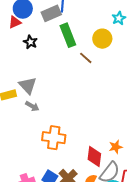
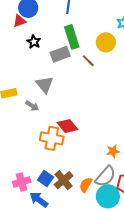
gray rectangle: (51, 13) -> (60, 54), moved
gray triangle: (28, 85) -> (45, 85), moved
red diamond: (94, 157) -> (67, 126), moved, turned -50

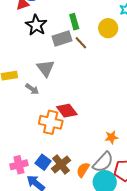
green rectangle: (72, 37) -> (74, 22), size x0.7
black star: (34, 42) -> (36, 25), size x1.5
brown line: (88, 61) -> (81, 43), moved

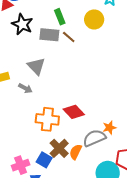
gray rectangle: (62, 38) -> (49, 35), turned 30
red diamond: (67, 111) -> (74, 112), moved
gray semicircle: (103, 162) -> (94, 138), moved, turned -150
brown cross: (61, 164) -> (59, 148), moved
orange semicircle: (83, 170) -> (76, 152), moved

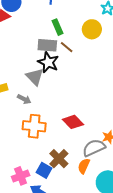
black star: (22, 24) -> (48, 62), moved
orange cross: (47, 119) -> (34, 126), moved
orange semicircle: (76, 152) -> (84, 166), moved

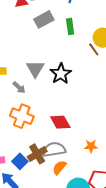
gray rectangle: (47, 45) -> (44, 19), moved, turned -48
brown line: (67, 47) -> (94, 49), moved
black star: (48, 62) -> (61, 74), moved
gray semicircle: (94, 148) -> (54, 150), moved

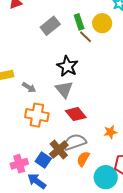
gray rectangle: (44, 19) -> (50, 26), moved
green rectangle: (70, 27) -> (79, 22), moved
brown line: (94, 49) -> (86, 37), moved
gray triangle: (35, 69) -> (64, 89), moved

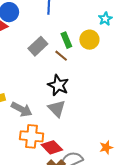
brown line: (86, 37) -> (61, 56), moved
gray arrow: (29, 87) -> (22, 109), size x1.5
red diamond: (76, 114) -> (52, 147), moved

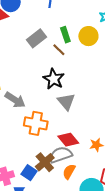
gray triangle: (57, 109) -> (66, 102), moved
orange cross: (32, 136) -> (36, 123), moved
red diamond: (52, 147) -> (68, 140), moved

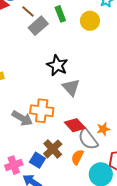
green rectangle: (65, 35) -> (60, 14), moved
brown line: (59, 50) -> (28, 11), moved
gray arrow: (15, 100) -> (22, 118), moved
gray semicircle: (61, 155) -> (88, 139), moved, turned -105

